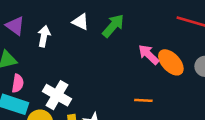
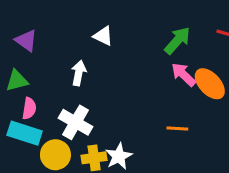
green arrow: (113, 26) -> (177, 41), moved
white arrow: (44, 36) -> (79, 73), moved

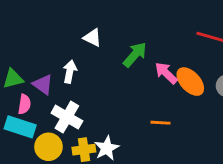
purple triangle: (26, 41) -> (43, 84), moved
green arrow: (177, 41) -> (135, 55), moved

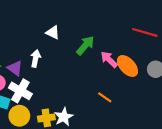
white cross: (67, 117) -> (20, 91), moved
orange line: (161, 123) -> (105, 97), turned 32

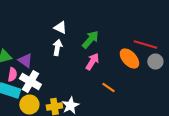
red line: (145, 32) -> (145, 44), moved
white arrow: (36, 58) -> (57, 48), moved
pink arrow: (109, 60) -> (92, 62), moved, turned 78

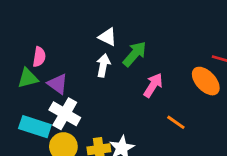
green arrow: (90, 40) -> (135, 54), moved
pink semicircle: (12, 74) -> (39, 57), moved

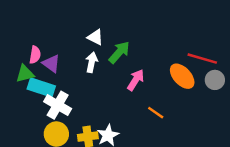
purple triangle: (58, 84) -> (51, 64), moved
cyan rectangle: (35, 127) -> (41, 87), moved

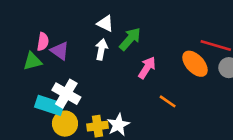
cyan rectangle: (41, 87) -> (49, 105), moved

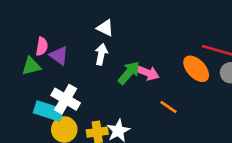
green arrow: (130, 39) -> (129, 73), moved
pink arrow: (147, 68) -> (147, 73), turned 80

